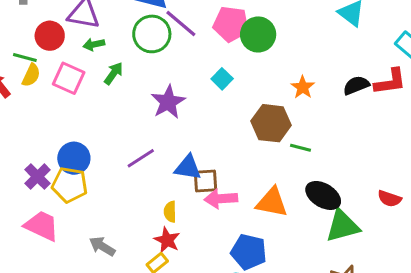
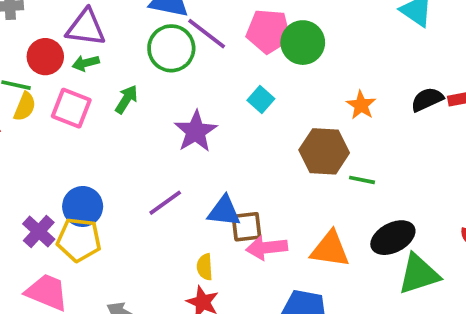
green arrow: (94, 44) -> (86, 63), moved
black ellipse: (323, 195) -> (393, 238), turned -56

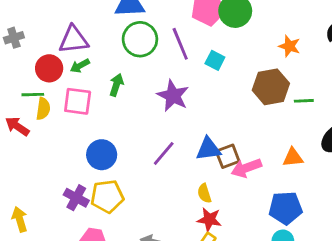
purple line: (207, 34) -> (180, 44), moved, turned 44
blue circle: (83, 206) -> (102, 155), moved
orange triangle: (330, 249) -> (293, 157), size x0.7

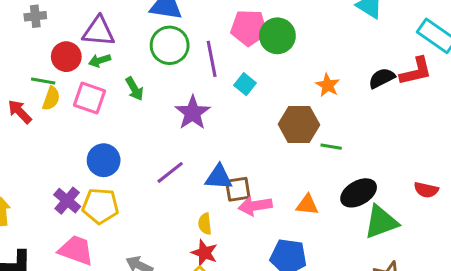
green arrow: (116, 85) -> (134, 89), turned 120

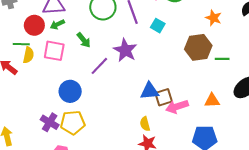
purple line: (170, 172) -> (99, 66), moved

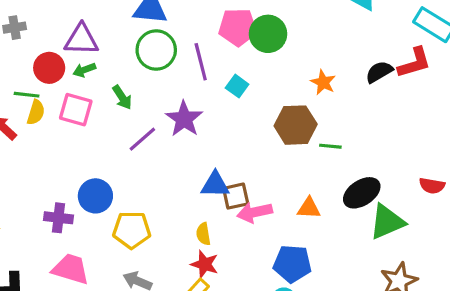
blue circle: (70, 91) -> (95, 196), moved
purple cross: (50, 122) -> (58, 218), turned -30
yellow pentagon: (73, 122) -> (132, 230), moved

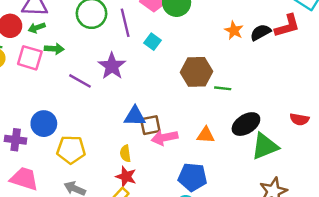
orange star: (323, 82) -> (234, 30), moved
green arrow: (122, 97) -> (54, 49), moved, turned -54
purple line: (142, 139) -> (80, 81), turned 70

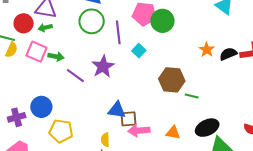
green arrow: (54, 49) -> (56, 56), moved
purple cross: (16, 140) -> (17, 117), turned -30

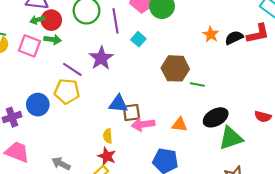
red circle: (24, 23) -> (51, 20), moved
green arrow: (56, 56) -> (53, 40), moved
yellow pentagon: (61, 131) -> (67, 91), moved

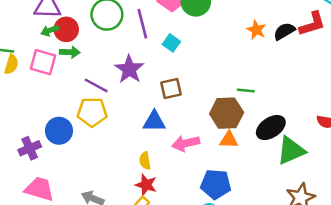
brown hexagon: (175, 68) -> (227, 113), moved
brown square: (131, 113) -> (171, 89), moved

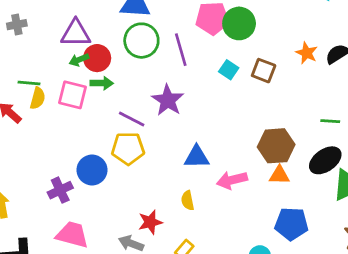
cyan square: (171, 43) -> (229, 70), moved
brown square: (171, 89) -> (264, 71), moved, turned 35
green line: (246, 91) -> (330, 121), moved
blue pentagon: (216, 184) -> (291, 224), moved
red star: (146, 185) -> (150, 222), moved, turned -30

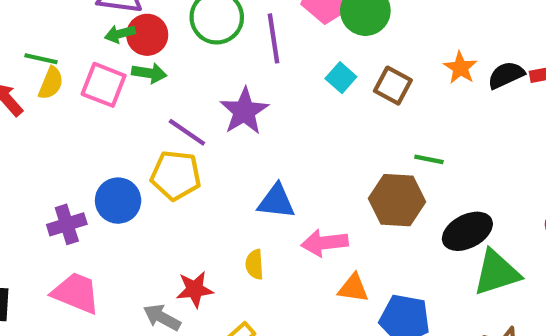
green line: (330, 121) -> (429, 159), moved
orange triangle: (279, 175) -> (353, 288), moved

